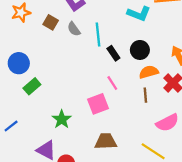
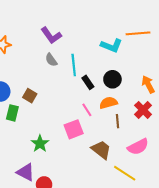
brown square: (51, 22) -> (30, 96), moved
orange semicircle: (149, 72) -> (108, 103), moved
green rectangle: (32, 86) -> (12, 113), turned -35
brown trapezoid: (106, 141) -> (101, 150), moved, turned 40

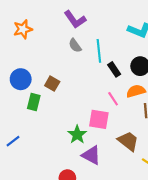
pink square: (74, 129) -> (99, 119), turned 30
green star: (40, 144) -> (77, 135), moved
purple triangle: (26, 172) -> (91, 155), moved

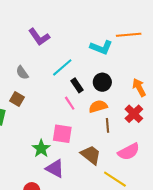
gray semicircle: (75, 46) -> (22, 73), moved
cyan line: (99, 51) -> (62, 67), turned 55
pink line: (113, 99) -> (70, 103), moved

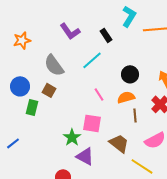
cyan L-shape: (101, 47) -> (129, 16), moved, turned -80
gray semicircle: (22, 73) -> (54, 65), size x1.6
black rectangle: (77, 85) -> (106, 35), moved

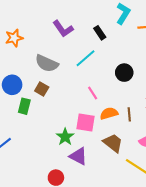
gray semicircle: (54, 65) -> (47, 63), turned -30
orange semicircle: (126, 97) -> (109, 113), moved

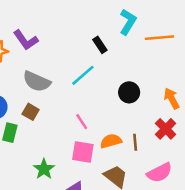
purple L-shape: (63, 29) -> (26, 40), moved
pink line: (93, 93) -> (82, 122), moved
green star: (65, 137) -> (44, 169), moved

